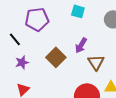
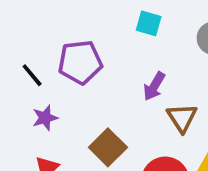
purple pentagon: (37, 19) -> (80, 62), moved
brown square: (56, 57) -> (108, 147), moved

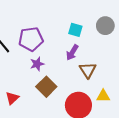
cyan square: (149, 23) -> (75, 30), moved
purple star: (45, 118) -> (37, 64), moved

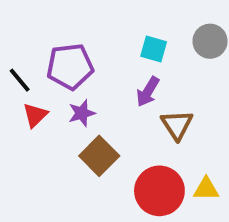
yellow triangle: (103, 96) -> (206, 189), moved
red triangle: (12, 98) -> (35, 115), moved

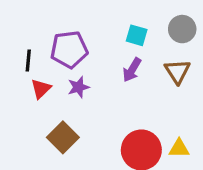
black line: (20, 80) -> (28, 60), turned 45
brown triangle: (177, 125) -> (177, 71), moved
brown square: (99, 156) -> (63, 137), moved

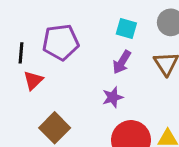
purple star: (79, 87) -> (113, 97), moved

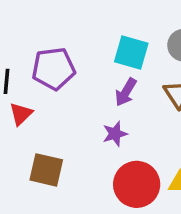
cyan square: (126, 28) -> (131, 52), size x1.4
brown square: (55, 128) -> (46, 170), turned -32

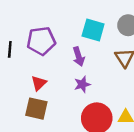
purple arrow: (126, 92) -> (79, 57), moved, turned -48
red triangle: (21, 114) -> (39, 83), moved

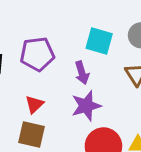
purple star: (82, 84) -> (86, 106), size x1.5

